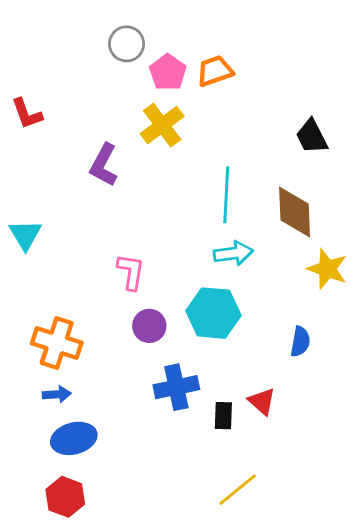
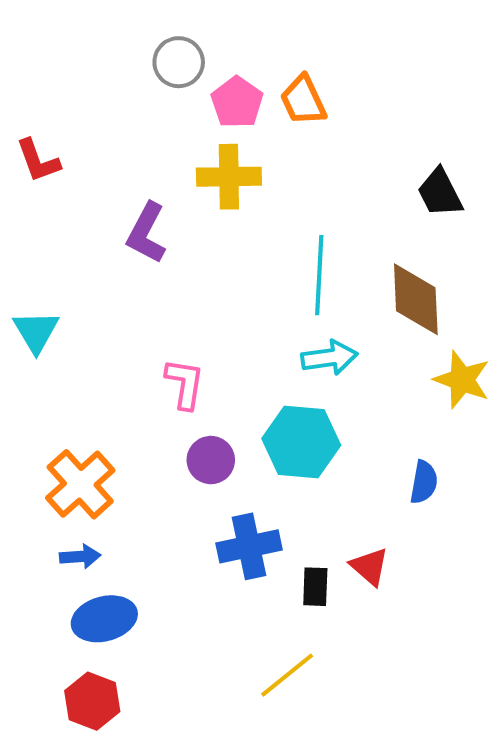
orange trapezoid: (215, 71) -> (303, 100), turned -96
yellow cross: (162, 125) -> (229, 177), turned 36
orange cross: (57, 343) -> (80, 484), turned 30
yellow line: (238, 490) -> (287, 675), moved

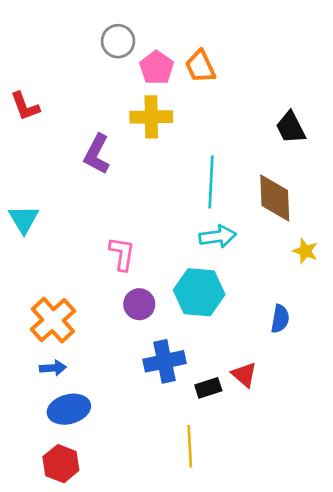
yellow star: (462, 380) -> (305, 251), size x0.7
black rectangle: (315, 587) -> (208, 388), turned 70
yellow line: (287, 675) -> (190, 446), turned -54

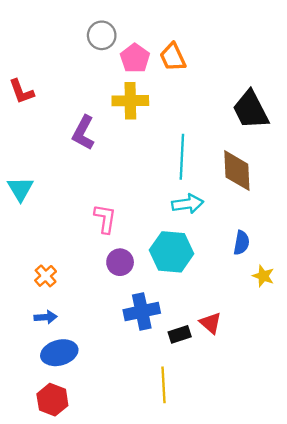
black trapezoid: (291, 128) -> (251, 110), size x1.4
yellow star: (305, 251) -> (263, 276), moved
blue semicircle: (280, 319) -> (241, 243), moved
orange cross: (53, 320) -> (46, 276), size x0.6

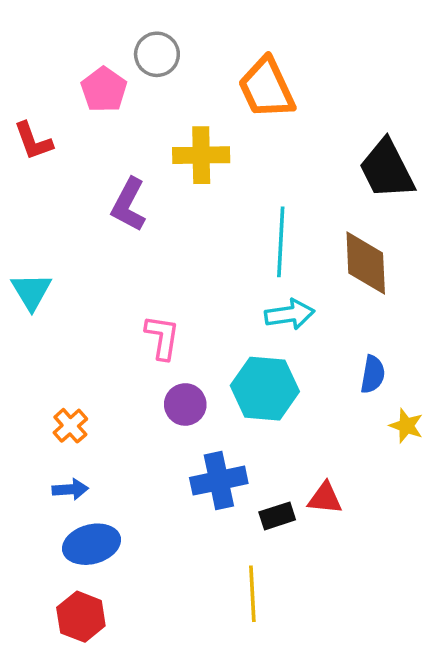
orange trapezoid: (173, 57) -> (267, 88), size x1.4
pink pentagon: (135, 58) -> (104, 90), moved
red triangle: (211, 323) -> (325, 498), turned -35

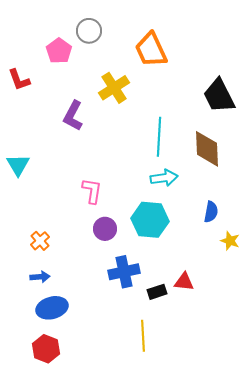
yellow cross: (201, 155) -> (114, 88), turned -32

